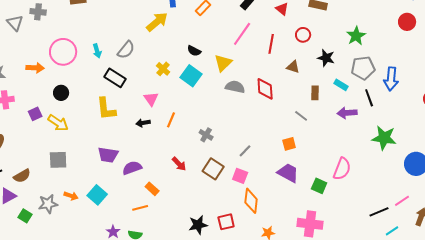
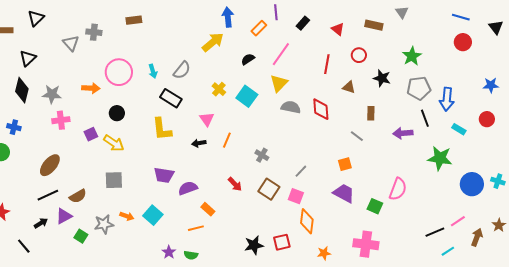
pink line: (242, 34) -> (281, 54), moved
black semicircle: (194, 51) -> (248, 59), moved, turned 120
cyan rectangle: (341, 85) -> (459, 129), moved

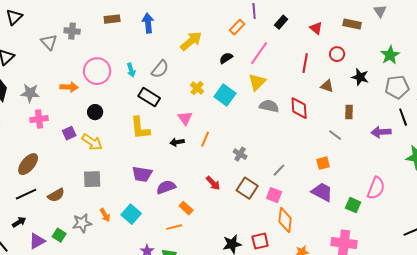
blue arrow: (228, 17) -> (148, 23), moved
purple triangle: (64, 216) -> (37, 241), moved
orange arrow: (127, 216) -> (105, 215), turned 40

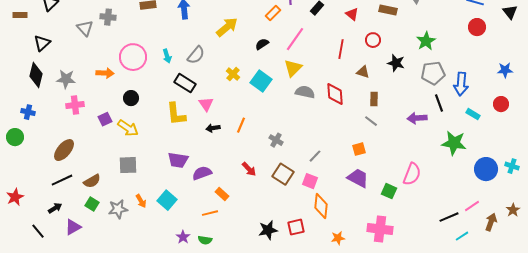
brown rectangle: (349, 112) -> (374, 99), moved
pink triangle: (185, 118) -> (206, 104), moved
green square: (59, 235) -> (92, 204), moved

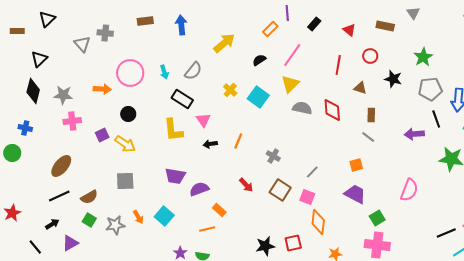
green square: (389, 191) -> (377, 218), moved, turned 35

